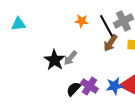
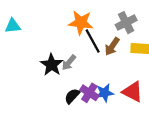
orange star: (81, 21) -> (81, 23), size x1.6
black line: (106, 26) -> (93, 41), moved
blue star: (114, 86) -> (104, 93), moved

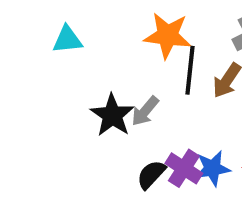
cyan triangle: (13, 26) -> (67, 40), moved
black line: (93, 41) -> (190, 70), turned 35

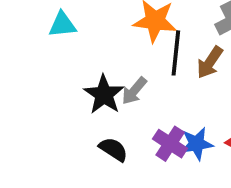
black semicircle: (151, 174) -> (113, 149), moved, turned 80

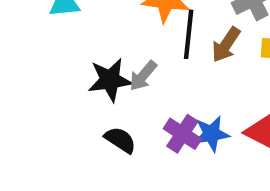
black star: (104, 95) -> (110, 80), turned 30

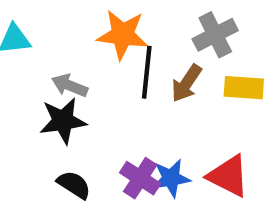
gray arrow: (143, 76) -> (70, 85), moved, turned 72

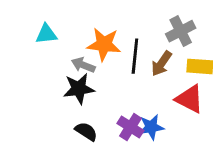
orange star: (123, 35) -> (104, 44), moved
red triangle: (228, 176) -> (190, 99), moved

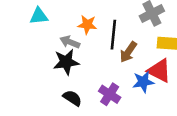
orange star: (104, 44) -> (87, 25), size x0.7
brown arrow: (162, 64) -> (128, 52), moved
blue star: (151, 127) -> (143, 82), moved

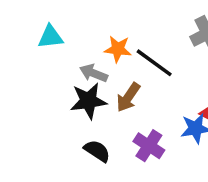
black line: (113, 35) -> (154, 63), turned -60
brown arrow: (128, 52) -> (128, 97), moved

